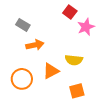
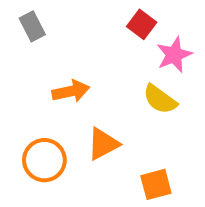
gray rectangle: (23, 25) -> (32, 26), moved, turned 32
yellow semicircle: (74, 60) -> (160, 99), moved, turned 30

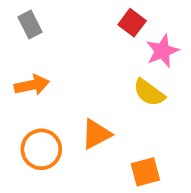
orange arrow: (71, 91) -> (32, 85), moved

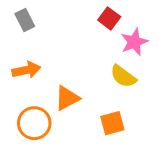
orange triangle: (96, 134) -> (67, 98), moved
orange square: (145, 172) -> (112, 123), moved

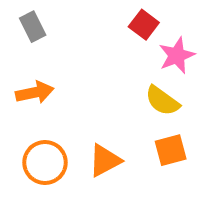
orange triangle: (67, 98) -> (105, 160), moved
orange square: (112, 123) -> (171, 150), moved

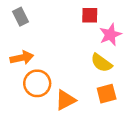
red square: (144, 25) -> (90, 15), turned -36
orange circle: (45, 162) -> (37, 83), moved

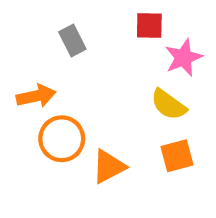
gray rectangle: (21, 17) -> (72, 40), moved

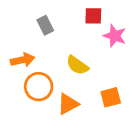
pink star: (183, 58) -> (115, 36), turned -30
yellow semicircle: (169, 105) -> (77, 65), moved

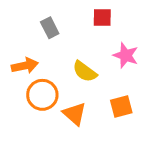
pink star: (115, 36) -> (126, 55), moved
orange triangle: (68, 104) -> (74, 114), turned -50

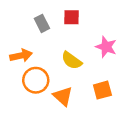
red square: (102, 17) -> (72, 17), moved

